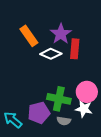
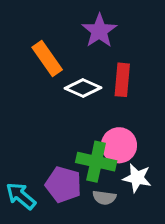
purple star: (61, 34) -> (99, 31), moved
pink circle: (87, 92) -> (119, 145), moved
purple pentagon: (39, 113) -> (63, 185), turned 30

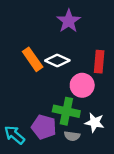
orange rectangle: (47, 59) -> (33, 59), moved
red rectangle: (122, 80) -> (99, 62), moved
pink circle: (119, 145) -> (82, 85), moved

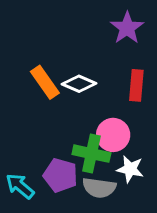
purple star: (69, 21) -> (127, 28), moved
pink circle: (82, 85) -> (113, 135), moved
gray semicircle: (72, 136) -> (99, 188), size x1.5

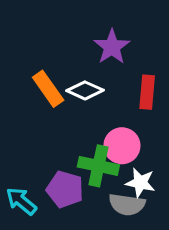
purple star: (127, 28) -> (112, 47), moved
gray semicircle: (99, 188) -> (127, 204), moved

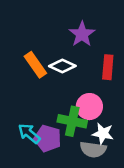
cyan arrow: (21, 201) -> (29, 134), moved

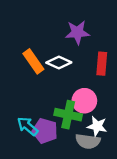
purple star: (82, 34) -> (77, 32), turned 30

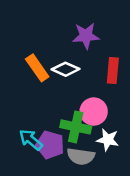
gray semicircle: (88, 141) -> (81, 156), moved

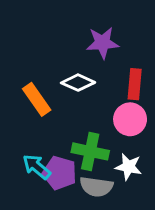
orange rectangle: (37, 68) -> (37, 99), moved
pink circle: (94, 112) -> (130, 119), moved

